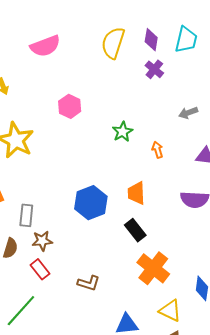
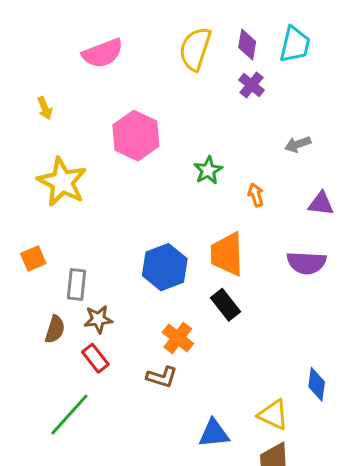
pink hexagon: (70, 106) -> (136, 136), size x1.5
orange trapezoid: (136, 193) -> (227, 254), size x1.4
orange cross: (153, 268) -> (178, 338), moved, size x0.7

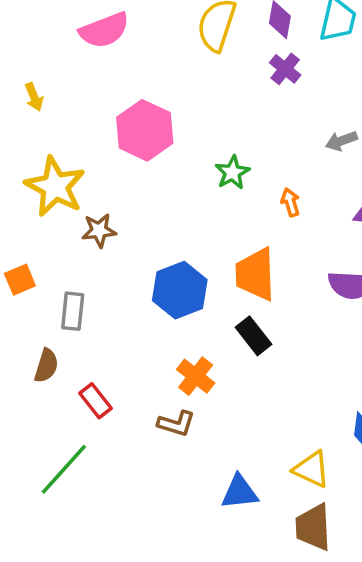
brown star: (98, 319) -> (99, 230), moved

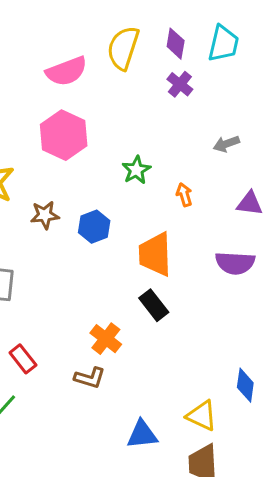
pink semicircle: (104, 30) -> (67, 71), moved
brown star: (99, 230) -> (45, 215), moved
blue hexagon: (180, 290) -> (94, 227), moved, size x0.7

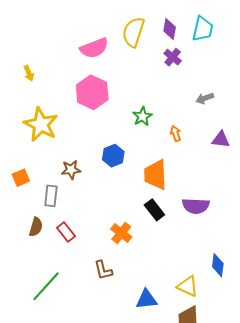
brown star: (45, 215) -> (71, 170), moved
purple semicircle: (235, 263) -> (196, 206), moved
red rectangle: (23, 359) -> (66, 232), moved
brown L-shape: (90, 378) -> (103, 270), moved, turned 60

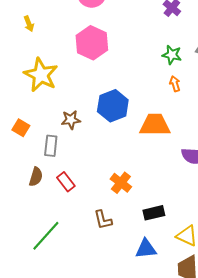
green star: (142, 116) -> (172, 55), moved, turned -30
blue hexagon: (113, 156) -> (113, 106), size x1.4
orange trapezoid: (155, 175) -> (155, 125), turned 92
orange square: (21, 178) -> (21, 128), turned -36
black rectangle: (154, 210) -> (154, 213), moved, turned -65

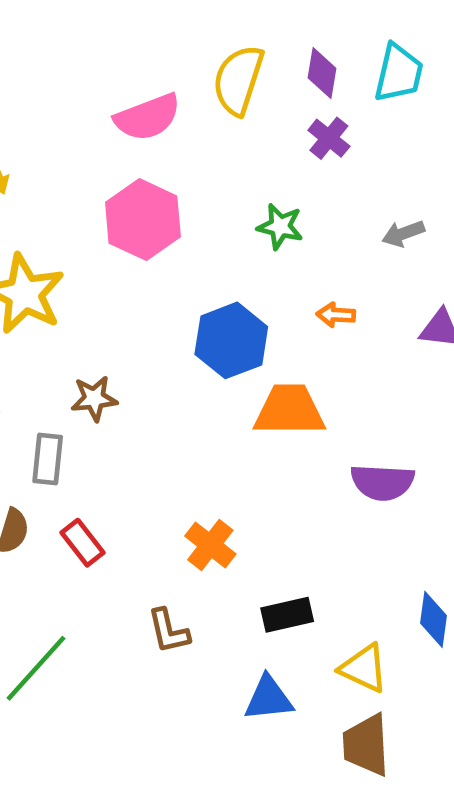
green star: (172, 55) -> (280, 227), moved
orange arrow: (175, 84) -> (336, 315), turned -70
blue hexagon: (113, 106) -> (231, 340), moved

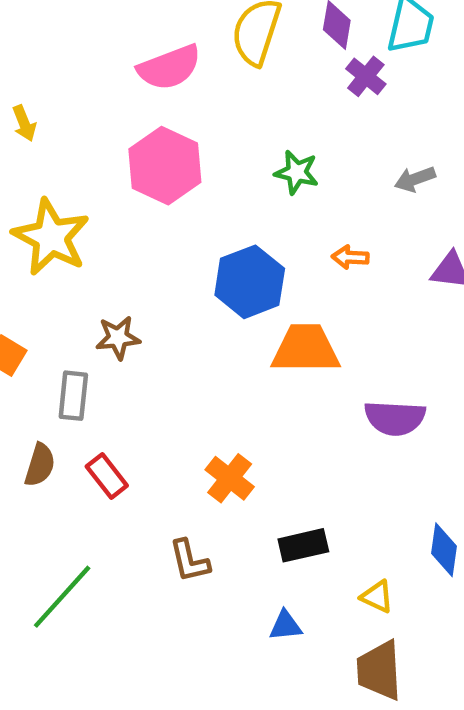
purple cross: (329, 138) -> (366, 76), moved
yellow triangle: (364, 668) -> (377, 597), size x0.7
blue triangle: (268, 698) -> (285, 626), size x0.7

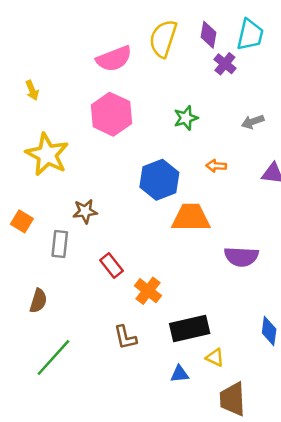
green star: (297, 172) -> (186, 118), turned -30
brown semicircle: (40, 465) -> (38, 301), moved
red rectangle: (107, 476) -> (111, 265), moved
black rectangle: (303, 545) -> (190, 329), size x1.4
yellow triangle: (377, 597) -> (215, 358), moved

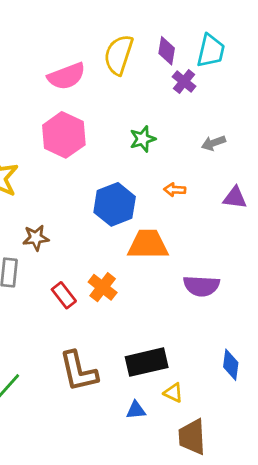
orange cross: (148, 291) -> (103, 287), moved
brown L-shape: (125, 337) -> (79, 371), size x1.6

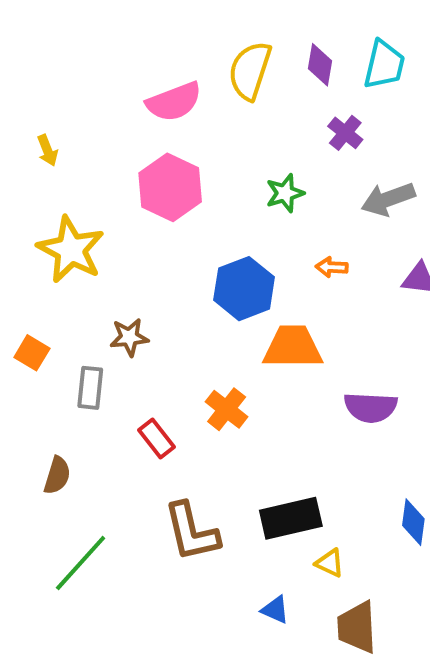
purple cross: (184, 81) -> (345, 133), moved
gray arrow: (213, 143) -> (388, 199), size x1.5
red rectangle: (64, 295) -> (156, 438), moved
blue triangle: (136, 410) -> (275, 610), moved, turned 30

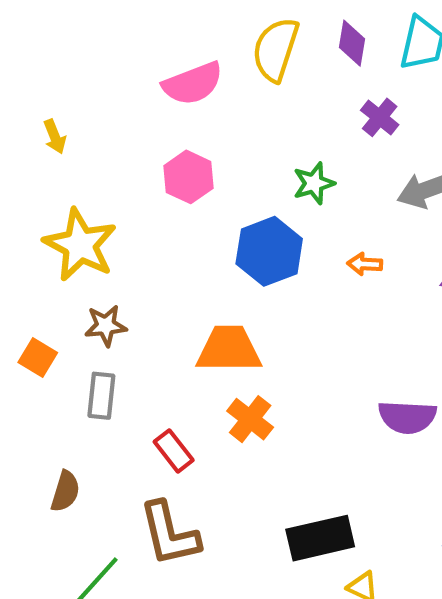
pink hexagon: (170, 187) -> (188, 177), size x0.7
blue hexagon: (244, 289) -> (269, 251), moved
brown star: (129, 337) -> (106, 326), moved
orange trapezoid: (293, 347) -> (229, 349), moved
brown L-shape: (192, 532) -> (169, 534), moved

